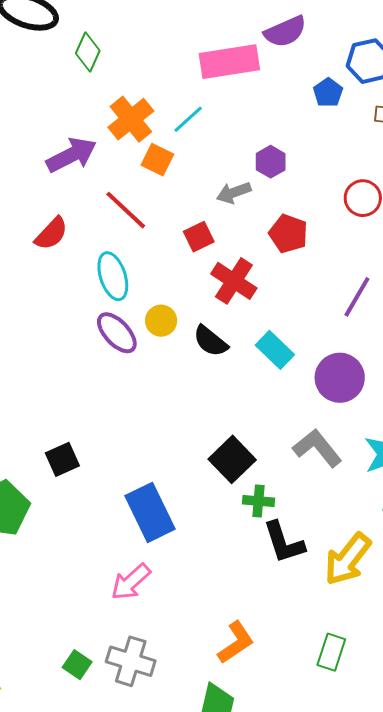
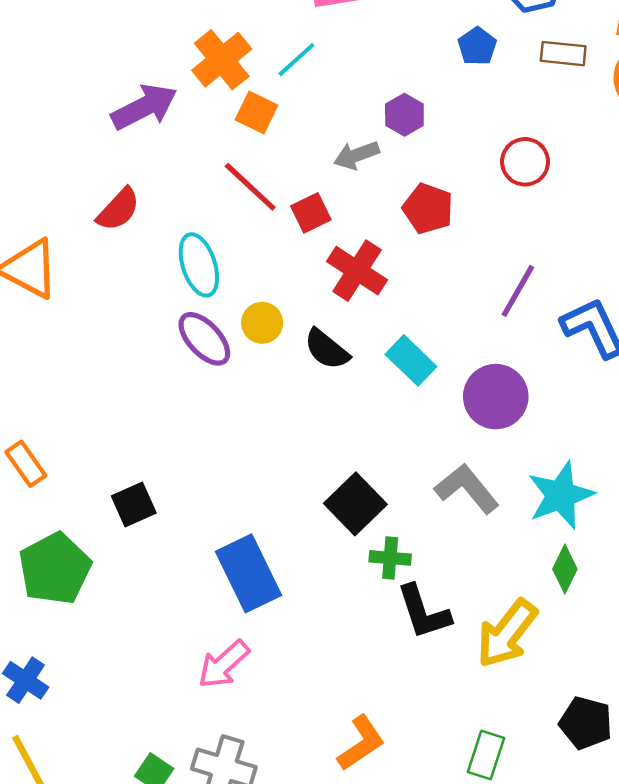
blue pentagon: (328, 93) -> (477, 46), moved
red line: (126, 210) -> (250, 187), moved

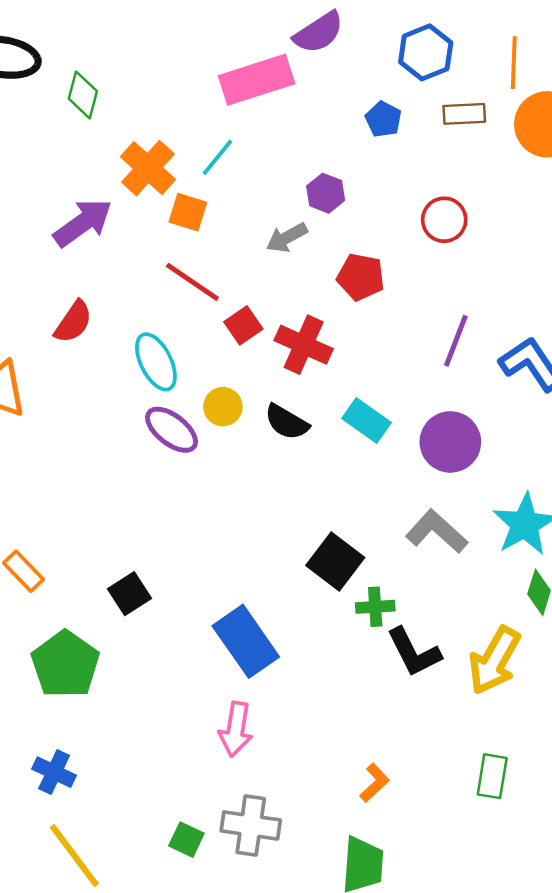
red square: (311, 213) -> (243, 325), moved
pink arrow: (224, 664) -> (236, 729), turned -30
orange L-shape: (361, 743) -> (375, 783), size x0.7

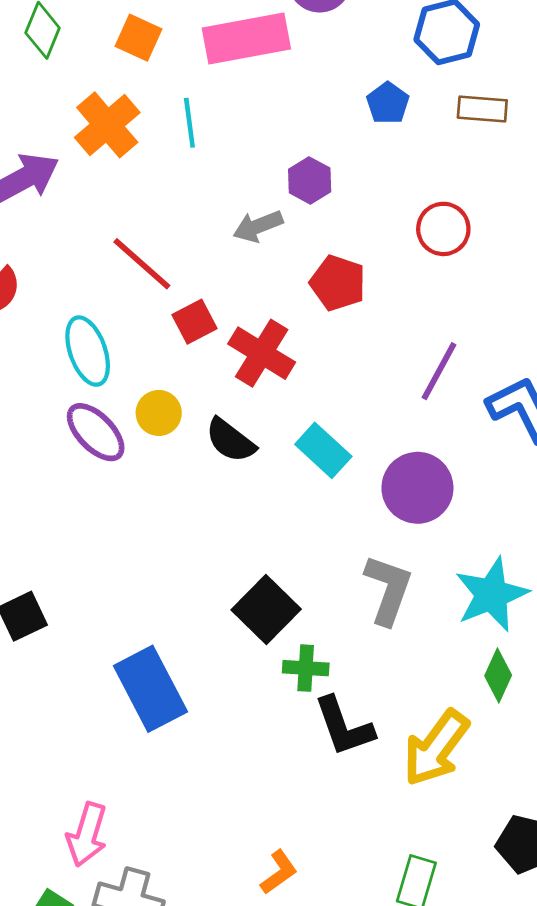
cyan line: (217, 157) -> (189, 123), turned -54
orange square: (188, 212) -> (138, 38), moved
gray L-shape: (437, 531) -> (388, 590), turned 60
pink arrow: (236, 729) -> (87, 835), moved

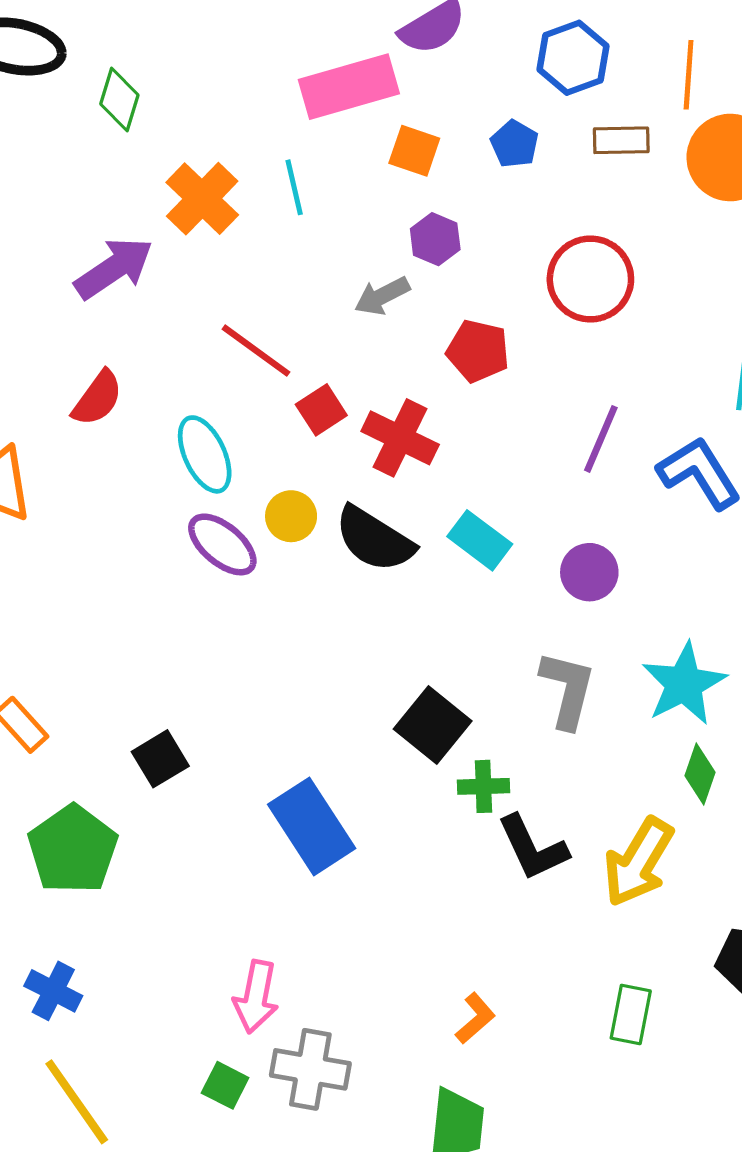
orange square: (138, 38) -> (414, 151), moved
red circle: (443, 229) -> (590, 279), size x1.4
black semicircle: (230, 440) -> (374, 539), size x1.4
purple circle: (417, 488) -> (589, 572), size x0.7

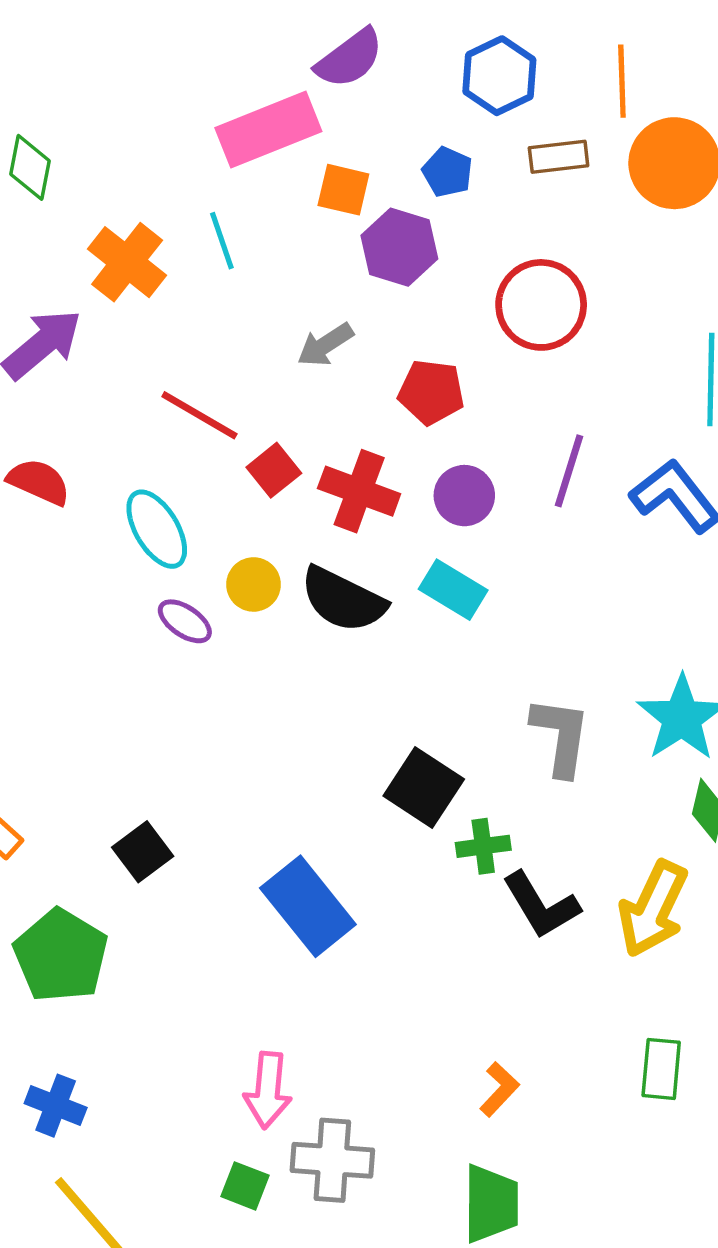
purple hexagon: (435, 239) -> (399, 247), moved, size x1.4
red semicircle: (97, 398) -> (39, 482), turned -96
purple ellipse: (222, 544) -> (185, 621), size x0.7
purple circle: (589, 572) -> (464, 496), moved

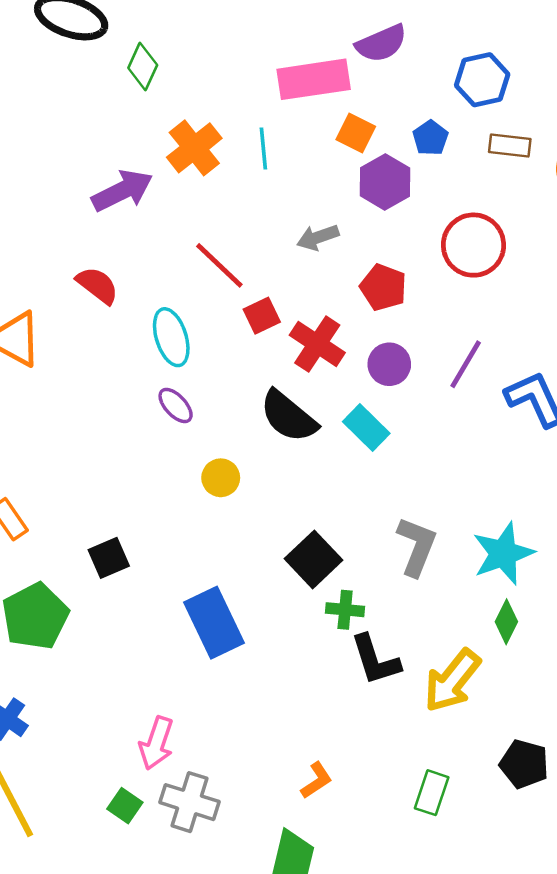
yellow circle: (254, 584) -> (221, 478), moved

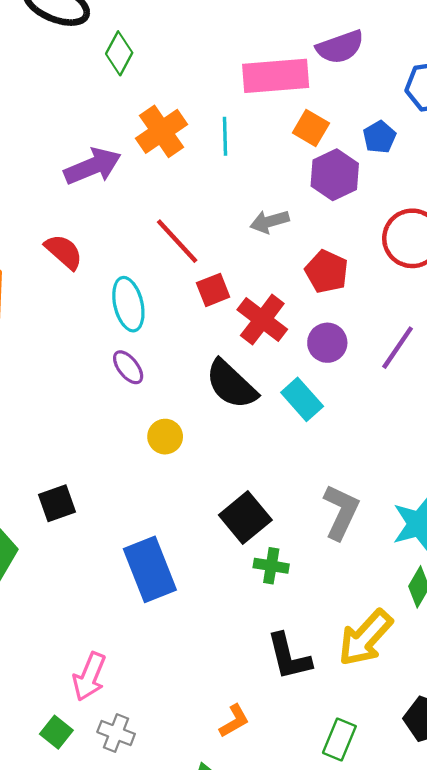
black L-shape: (375, 660) -> (289, 657), moved
gray cross: (190, 802) -> (116, 733), size x0.7

